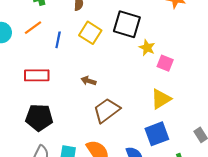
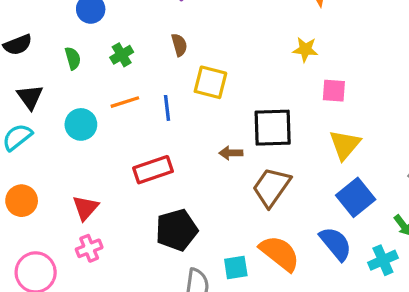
black square: (127, 24) -> (273, 128), moved
orange line: (33, 28) -> (125, 102), turned 36
yellow star: (147, 48) -> (305, 49), moved

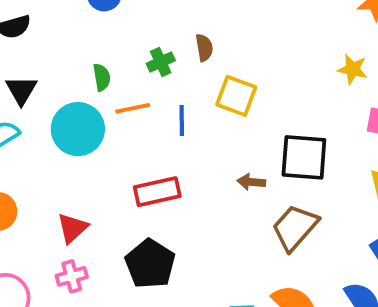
green cross: (122, 55) -> (161, 62), moved
green semicircle: (73, 58) -> (102, 77), moved
cyan circle: (81, 124) -> (78, 129), size x1.4
black pentagon: (177, 230) -> (150, 264), moved, turned -30

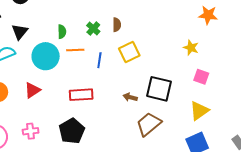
green cross: (161, 62) -> (93, 29), turned -32
yellow square: (236, 96) -> (129, 52), turned 35
red triangle: (73, 228) -> (32, 90), moved

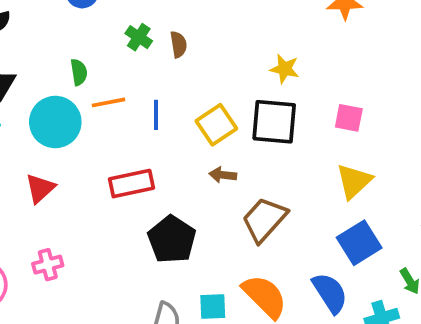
green cross: (93, 29) -> (139, 37), moved
yellow star: (191, 48) -> (285, 69), moved
yellow square: (129, 52) -> (216, 125), moved
black square: (159, 89) -> (274, 122), moved
black pentagon: (72, 131) -> (172, 239), moved

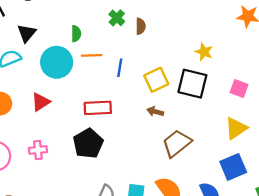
black pentagon: (172, 239) -> (88, 143), moved

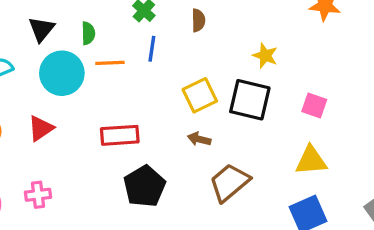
brown semicircle: (141, 26) -> (198, 20), moved
black triangle: (27, 33) -> (41, 29), moved
blue line: (120, 68) -> (152, 49), moved
yellow triangle: (236, 128) -> (311, 161), turned 30
black pentagon: (88, 143) -> (144, 186), moved

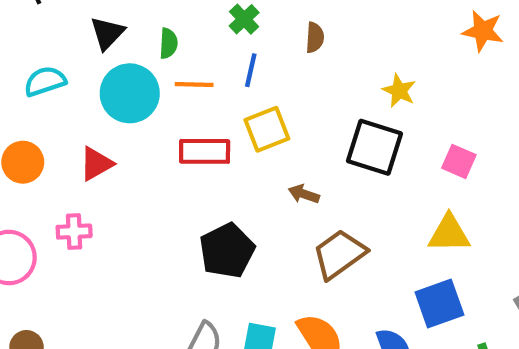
yellow square: (200, 95) -> (267, 129), moved
red rectangle: (120, 135) -> (205, 151), moved
pink cross: (38, 195) -> (74, 232), moved

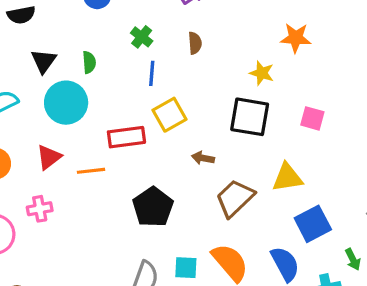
orange star: (483, 31) -> (296, 38), moved
orange line: (194, 85) -> (91, 171), moved
yellow triangle: (449, 234) -> (287, 178), moved

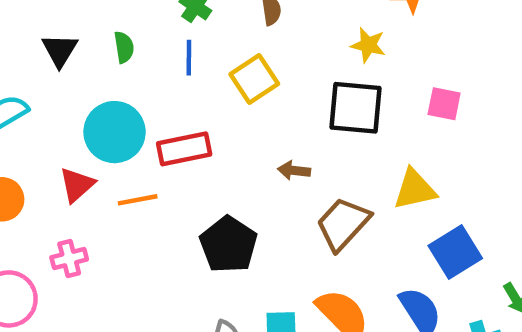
blue line: (152, 73) -> (189, 58), moved
cyan circle: (66, 103) -> (115, 132), moved
yellow square: (169, 115) -> (254, 79), moved

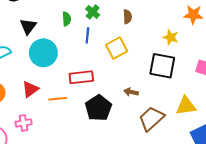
green semicircle: (124, 47) -> (67, 19), moved
cyan circle: (115, 132) -> (43, 53), moved
black pentagon: (228, 245) -> (98, 108), moved

